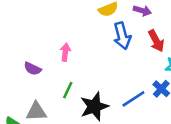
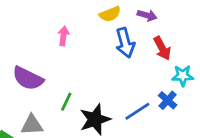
pink arrow: (65, 52) -> (63, 36), moved
purple semicircle: (32, 69) -> (28, 78), size x1.6

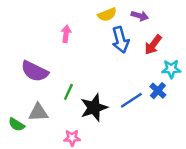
red arrow: (162, 48) -> (153, 45), turned 65

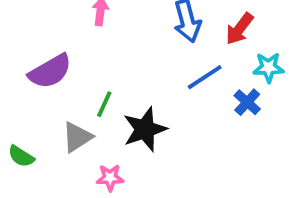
purple semicircle: (35, 71) -> (50, 71), turned -56
blue line: (131, 100) -> (205, 77), moved
gray triangle: (38, 112) -> (77, 137), moved, turned -30

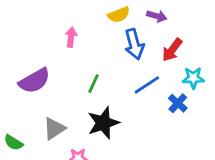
green line: (104, 104) -> (94, 84), moved

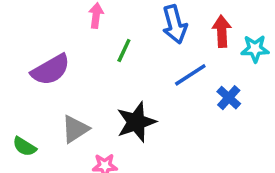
red arrow: (172, 50) -> (222, 31), turned 140
cyan star: (193, 78) -> (255, 49), moved
green line: (94, 84) -> (124, 50), moved

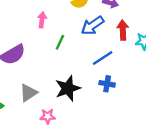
blue arrow: (175, 24) -> (92, 25), turned 70
blue cross: (229, 98) -> (107, 84), moved, turned -32

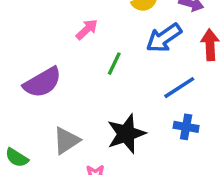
pink arrow: (42, 20) -> (87, 29), turned 40

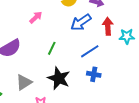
green line: (114, 64) -> (52, 48), moved
black star: (126, 134) -> (59, 78), turned -30

